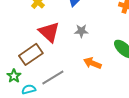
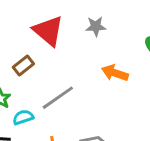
brown rectangle: (31, 54) -> (23, 65), size x0.6

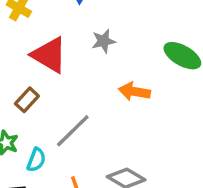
cyan semicircle: (23, 117) -> (36, 160), turned 138

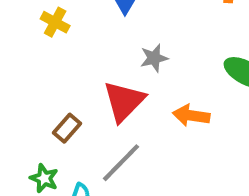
red triangle: (49, 55) -> (124, 101), moved, turned 45

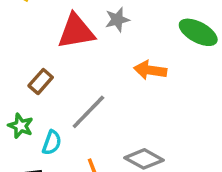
red triangle: (124, 101) -> (76, 31), moved, turned 36

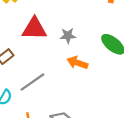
gray star: (117, 20) -> (68, 36), moved

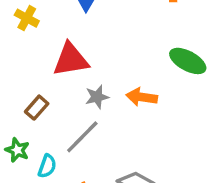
gray star: (68, 36) -> (97, 97), moved

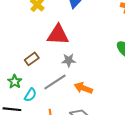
orange arrow: (142, 97) -> (83, 88), moved

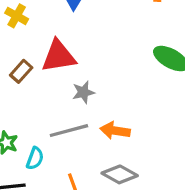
brown rectangle: (32, 59) -> (21, 71), moved
gray line: (55, 82) -> (69, 131), turned 30

